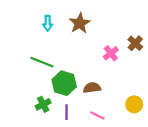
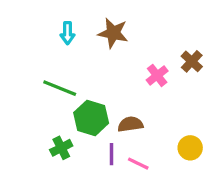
brown star: (80, 23) -> (113, 33), turned -30
purple line: (66, 112) -> (112, 154), moved

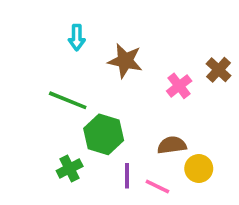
brown star: (113, 33) -> (125, 61), moved
brown semicircle: (130, 124) -> (172, 145), moved
yellow circle: (190, 148) -> (199, 169), moved

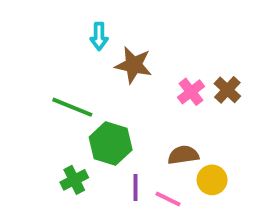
cyan arrow: (77, 37) -> (99, 36), moved
brown cross: (219, 70) -> (227, 90), moved

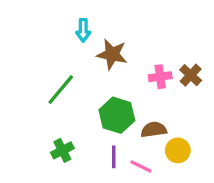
pink cross: (191, 92) -> (160, 77), turned 30
green line: (72, 107) -> (61, 90), turned -72
green hexagon: (111, 144) -> (117, 115), moved

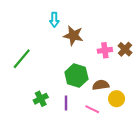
green line: (61, 90) -> (22, 59), moved
purple line: (114, 157) -> (66, 103), moved

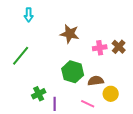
cyan arrow: (54, 20) -> (29, 15), moved
purple line: (66, 103) -> (55, 104), moved

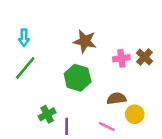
cyan arrow: (29, 15) -> (24, 38), moved
green hexagon: (73, 72) -> (78, 78), moved

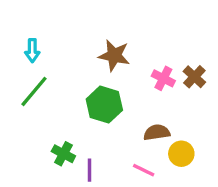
pink cross: (121, 58) -> (163, 78), turned 35
green cross: (47, 114) -> (63, 154), turned -35

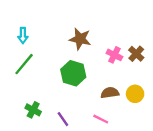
green cross: (63, 154) -> (33, 110), moved
yellow circle: (181, 154) -> (135, 94), moved
purple line: (90, 170) -> (63, 119), turned -35

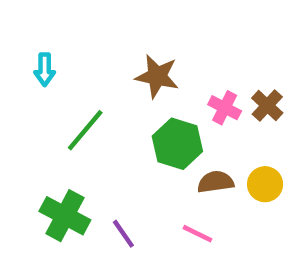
green line: (24, 64) -> (85, 130), moved
green hexagon: (73, 73) -> (177, 144), moved
green cross: (33, 110) -> (65, 216), size x1.5

